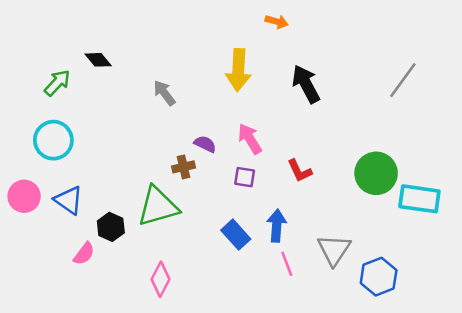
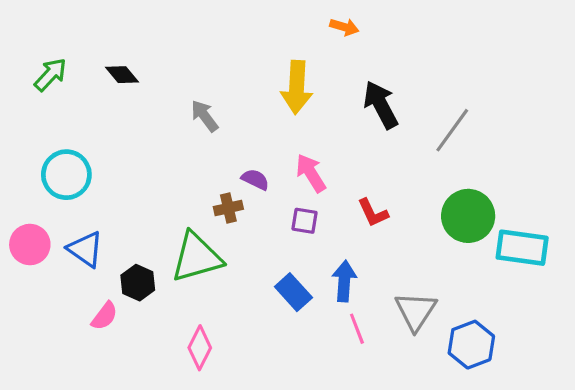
gray line: (403, 80) -> (452, 130), moved
green arrow: (57, 83) -> (50, 75), moved

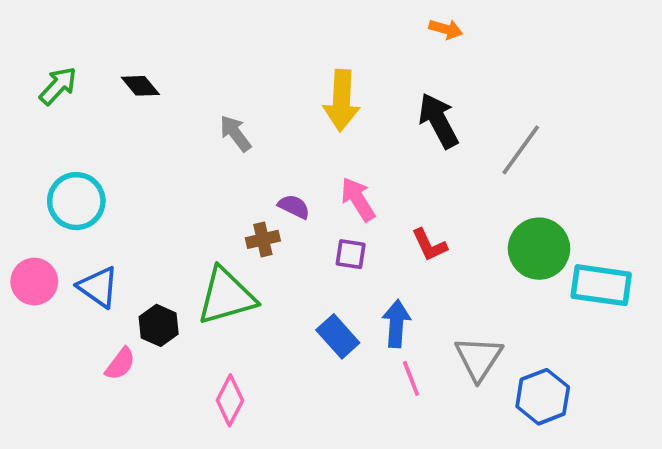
orange arrow: (344, 27) -> (446, 29), moved

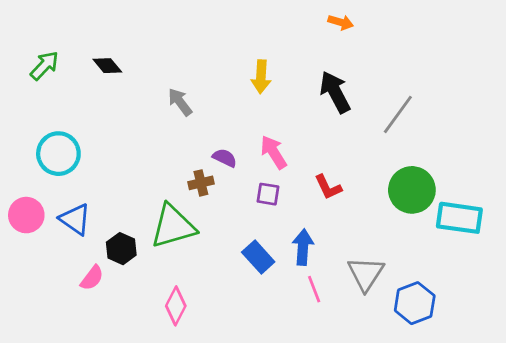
yellow arrow: (341, 100) -> (261, 77), size x0.7

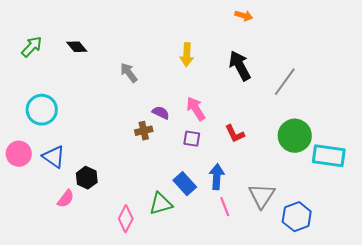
green triangle: (173, 226) -> (161, 204), moved, size x0.7

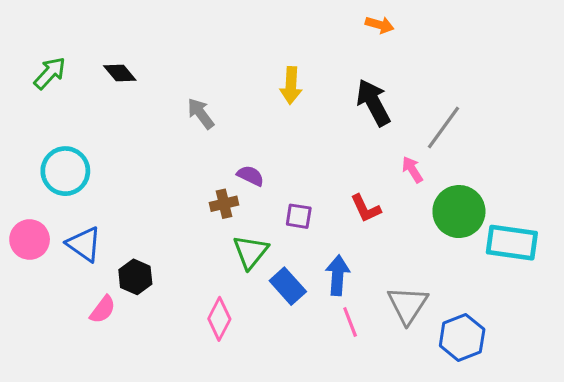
pink arrow: (196, 109) -> (412, 169), moved, size x0.7
green triangle: (161, 204) -> (250, 252), moved, turned -35
pink diamond: (126, 219) -> (219, 319), moved

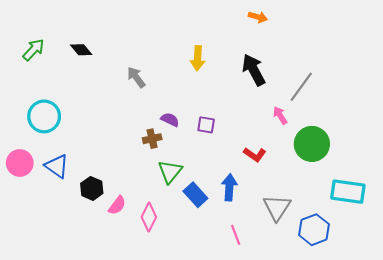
red L-shape: (366, 208) -> (255, 155), moved, turned -30
purple square: (299, 216) -> (206, 125), moved
cyan rectangle: (512, 243) -> (348, 192), moved
pink semicircle: (103, 310) -> (117, 205), moved
pink line: (350, 322) -> (236, 235), moved

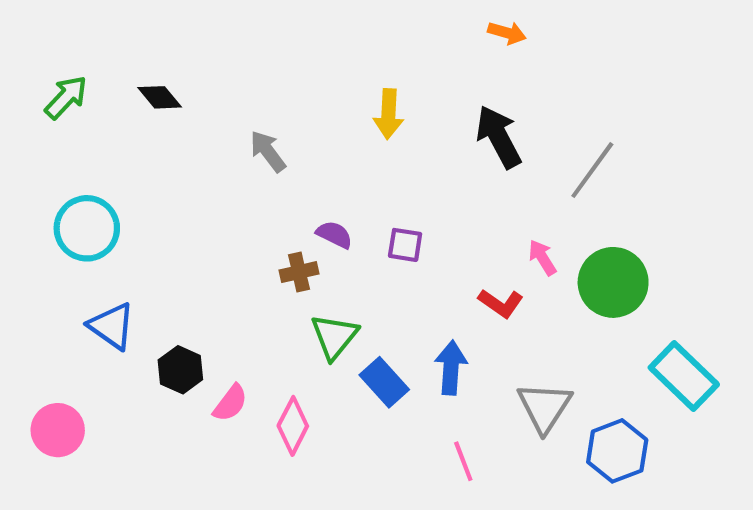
pink arrow: (280, 115) -> (542, 257), moved
pink circle: (20, 163) -> (58, 430), moved
cyan rectangle: (348, 192) -> (684, 376), turned 36

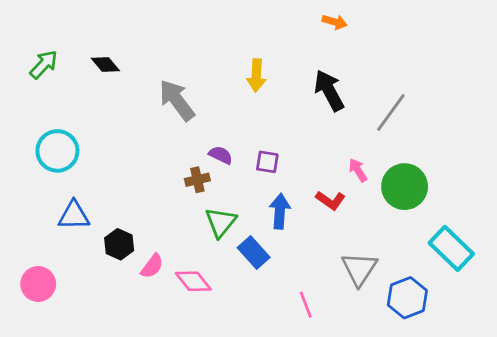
gray arrow: (268, 151) -> (177, 100), size x1.5
blue triangle: (112, 326) -> (74, 215), turned -36
blue arrow: (451, 368) -> (280, 211), moved
pink diamond: (293, 426) -> (193, 281), turned -66

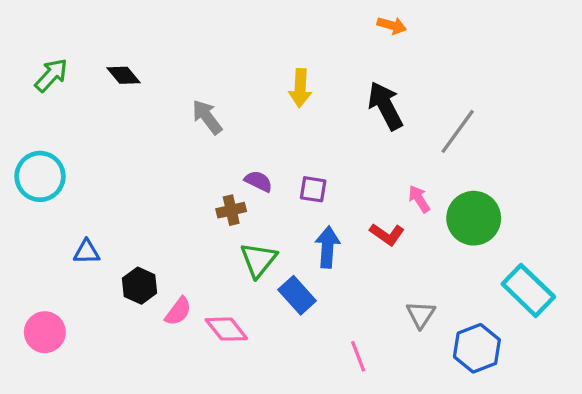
gray arrow: (177, 100) -> (207, 117), size x0.7
cyan circle: (57, 151) -> (40, 176), moved
blue triangle: (74, 215) -> (87, 252), size x0.7
gray triangle: (359, 269) -> (421, 315), size x0.7

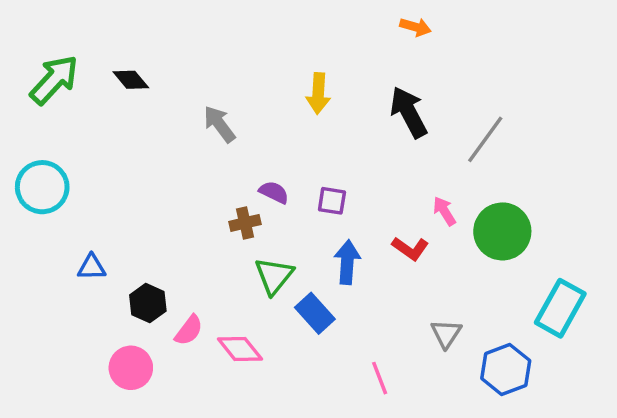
green arrow: (51, 75) -> (54, 80), size x1.4
cyan rectangle: (528, 290) -> (560, 308), turned 75
pink circle: (45, 332) -> (131, 368), moved

